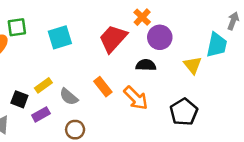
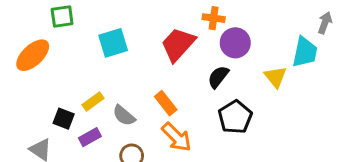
orange cross: (142, 17) -> (214, 18), turned -36
green square: (17, 27) -> (62, 17), moved
black semicircle: (146, 65) -> (218, 77), turned -54
orange arrow: (136, 98) -> (176, 137), moved
black pentagon: (184, 112) -> (235, 117), moved

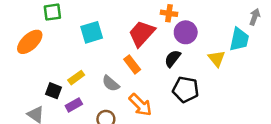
orange rectangle: (166, 103) -> (132, 64), moved
gray semicircle: (124, 115) -> (111, 84), moved
black pentagon: (235, 117) -> (186, 89), turned -30

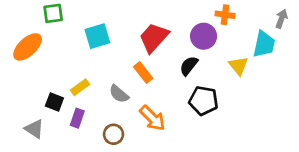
orange cross: (169, 13) -> (225, 15), moved
purple rectangle: (74, 105) -> (77, 118), turned -42

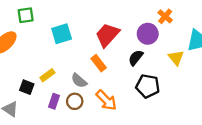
orange cross: (225, 15) -> (165, 16), turned 32
purple rectangle: (77, 118) -> (54, 101), moved
brown circle: (114, 134) -> (75, 101), moved

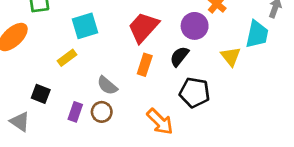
orange rectangle: (99, 63) -> (145, 65), moved, turned 56
yellow rectangle: (47, 75) -> (67, 58), moved
orange arrow: (106, 100) -> (160, 122), moved

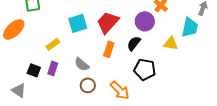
cyan square: (85, 26) -> (78, 23), moved
yellow triangle: (231, 56) -> (171, 43), turned -42
purple rectangle: (75, 112) -> (53, 68), moved
brown circle: (102, 112) -> (88, 85), moved

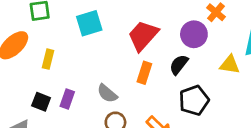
cyan square: (78, 23) -> (89, 23), moved
yellow rectangle: (53, 44) -> (48, 59), moved, turned -40
black pentagon: (145, 69) -> (194, 100), turned -30

